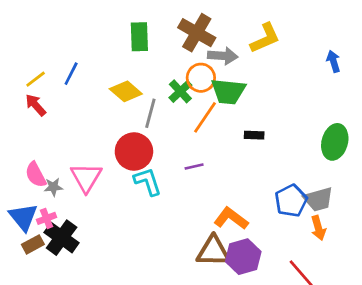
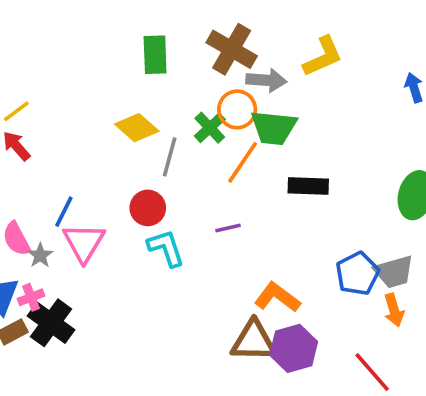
blue line: (71, 74) -> (64, 212), moved
black rectangle: (254, 135) -> (308, 186), size x1.5
red circle: (134, 151) -> (148, 208), size x0.7
gray star: (53, 187) -> (40, 255), turned -30

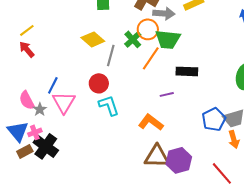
purple line: (228, 228) -> (167, 94), moved
orange L-shape: (277, 297) -> (151, 122), moved

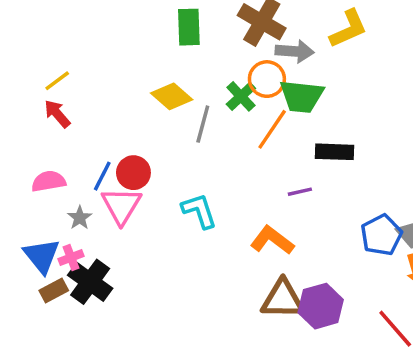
red circle: (99, 83) -> (133, 173), moved
pink semicircle: (27, 100) -> (49, 181), moved, turned 108

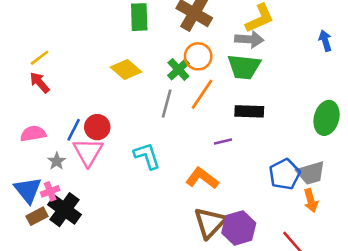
gray arrow: (295, 51) -> (249, 39), moved
green trapezoid: (302, 96) -> (244, 67), moved
gray line: (203, 124) -> (167, 104), moved
brown triangle: (283, 299) -> (210, 223), turned -48

